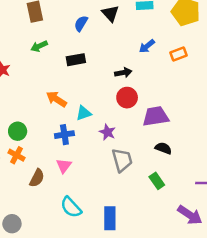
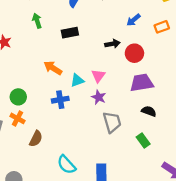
green arrow: (39, 46) -> (37, 21), turned 96
red circle: (127, 98) -> (134, 53), moved
pink triangle: (64, 166) -> (98, 76), moved

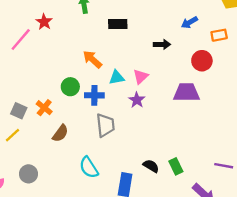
red circle: (134, 53) -> (202, 61), moved
green circle: (18, 97) -> (70, 87), moved
black semicircle: (149, 111) -> (151, 166), moved
gray trapezoid: (112, 122) -> (105, 125), moved
green rectangle: (143, 140) -> (176, 166), moved

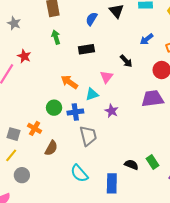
black arrow: (162, 44) -> (126, 61), turned 56
pink triangle: (141, 77) -> (106, 77), moved
gray circle: (28, 174) -> (22, 175), moved

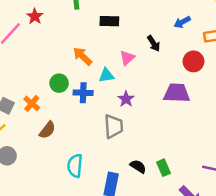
gray trapezoid: (88, 136) -> (114, 126), moved
cyan semicircle: (79, 173) -> (75, 166), turned 36

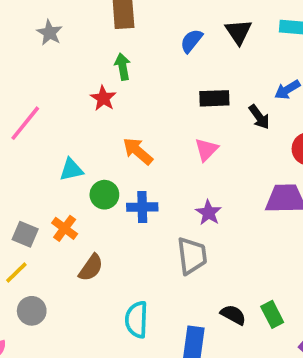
red star: (35, 16) -> (103, 98), moved
black rectangle: (109, 21) -> (214, 98), moved
black arrow: (154, 43) -> (259, 117), moved
cyan triangle: (106, 75) -> (71, 170), moved

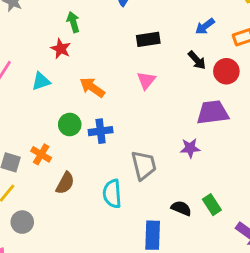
black arrow: (259, 117) -> (197, 60), moved
cyan triangle: (71, 170) -> (41, 81), moved
purple star: (208, 213) -> (190, 148), moved, turned -30
cyan semicircle: (137, 320) -> (112, 194), moved

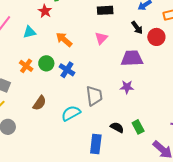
purple trapezoid: (213, 112) -> (132, 58), moved
blue cross: (101, 131) -> (67, 70), turned 35
orange cross: (41, 154) -> (26, 66), moved
cyan semicircle: (112, 194) -> (71, 113), turned 60

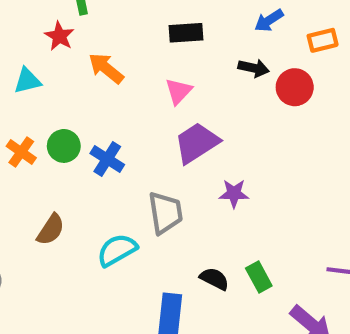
black arrow: (137, 28) -> (254, 68), turned -40
orange arrow: (64, 40) -> (106, 68), moved
purple trapezoid: (132, 58) -> (197, 143), moved, turned -30

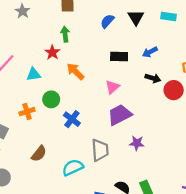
blue arrow: (269, 20) -> (150, 52), moved
green circle: (64, 146) -> (51, 99), moved
orange cross: (21, 152) -> (27, 112), turned 32

